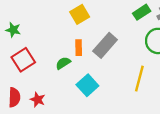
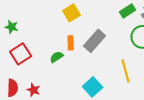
yellow line: (139, 79) -> (126, 71), turned -30
cyan square: (87, 85) -> (93, 87), moved

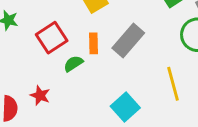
red square: (21, 54) -> (52, 38), moved
red star: (34, 90) -> (40, 95), moved

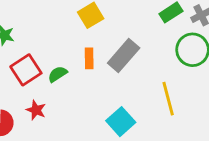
red square: (52, 38) -> (26, 70), moved
green semicircle: (73, 64) -> (58, 74), moved

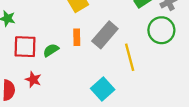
red square: (26, 70) -> (25, 47), turned 35
yellow line: (168, 99) -> (130, 57), moved

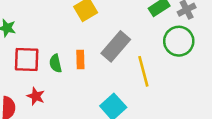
orange rectangle: (77, 37) -> (80, 60), moved
green semicircle: (51, 50) -> (55, 63), turned -70

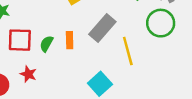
green semicircle: (55, 63) -> (47, 44), turned 42

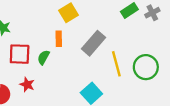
green circle: (161, 23) -> (146, 67), moved
orange rectangle: (70, 40) -> (59, 39), moved

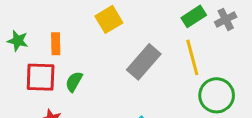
orange rectangle: (59, 39) -> (56, 44), moved
yellow line: (116, 64) -> (192, 57), moved

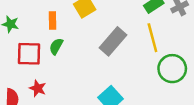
orange rectangle: (56, 44) -> (52, 20), moved
green semicircle: (74, 82) -> (56, 46), moved

